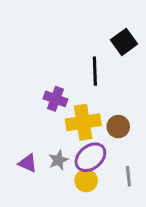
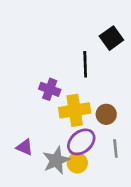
gray star: (58, 160) -> (56, 160), moved, size x1.5
gray line: (128, 176) -> (115, 148), moved

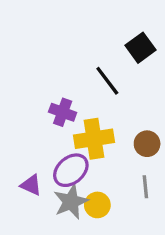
black line: (85, 64) -> (107, 81), turned -35
brown circle: (106, 114) -> (147, 144), moved
purple ellipse: (81, 142) -> (71, 170), moved

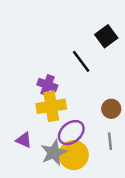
yellow cross: (94, 139) -> (51, 106), moved
purple ellipse: (71, 170) -> (71, 133), moved
yellow circle: (97, 205) -> (74, 155), size x1.5

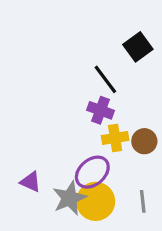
purple cross: (47, 85) -> (100, 110), moved
yellow cross: (51, 106) -> (115, 138), moved, size x0.7
gray line: (110, 141) -> (143, 201), moved

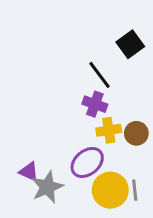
gray star: (70, 198) -> (47, 187), moved
yellow circle: (96, 201) -> (110, 190), moved

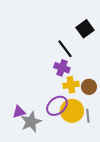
purple triangle: (29, 172) -> (19, 112), turned -40
yellow circle: (110, 190) -> (72, 111), moved
gray line: (135, 190) -> (88, 116), moved

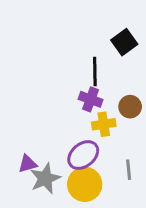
black line: (65, 49) -> (95, 72), turned 36
brown circle: (89, 87) -> (130, 107), moved
yellow circle: (72, 111) -> (85, 184), moved

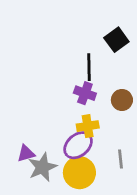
yellow cross: (104, 124) -> (88, 126), moved

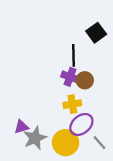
brown circle: (122, 100) -> (85, 80), moved
purple ellipse: (78, 145) -> (81, 124), moved
gray line: (121, 159) -> (100, 143), moved, turned -35

